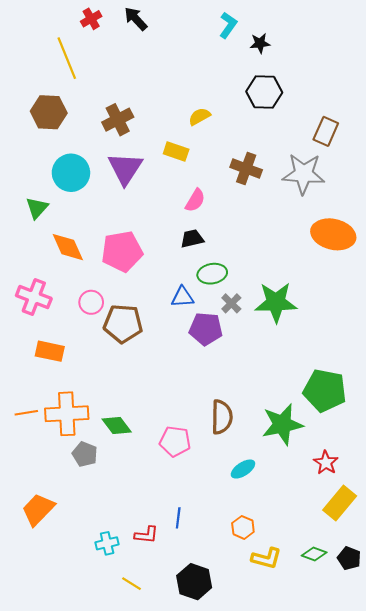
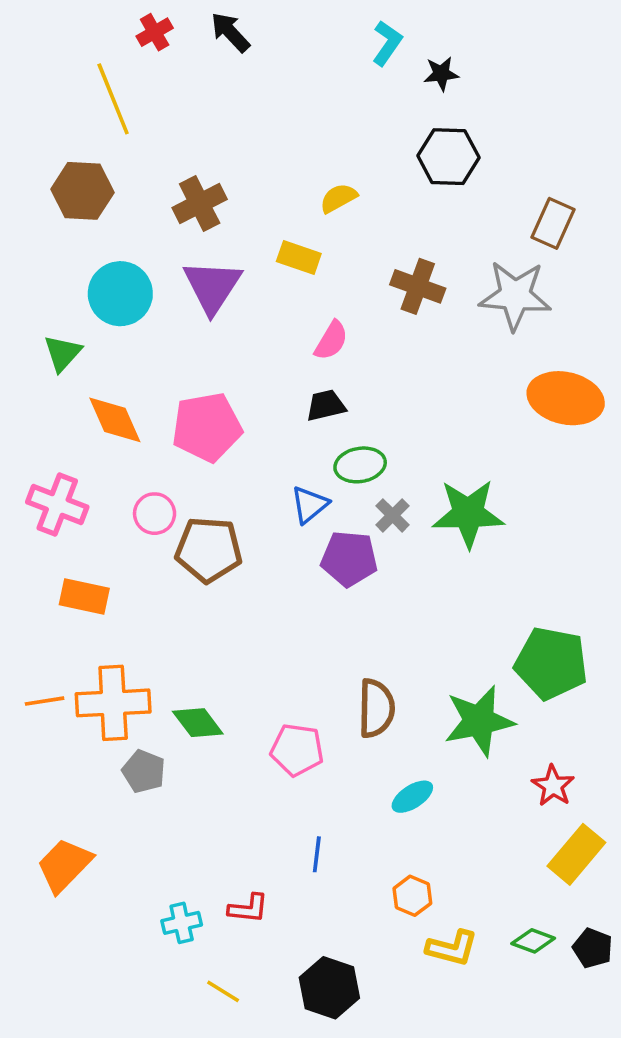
blue triangle: (182, 297) -> (310, 505), turned -35
blue line: (178, 518) -> (317, 854), moved

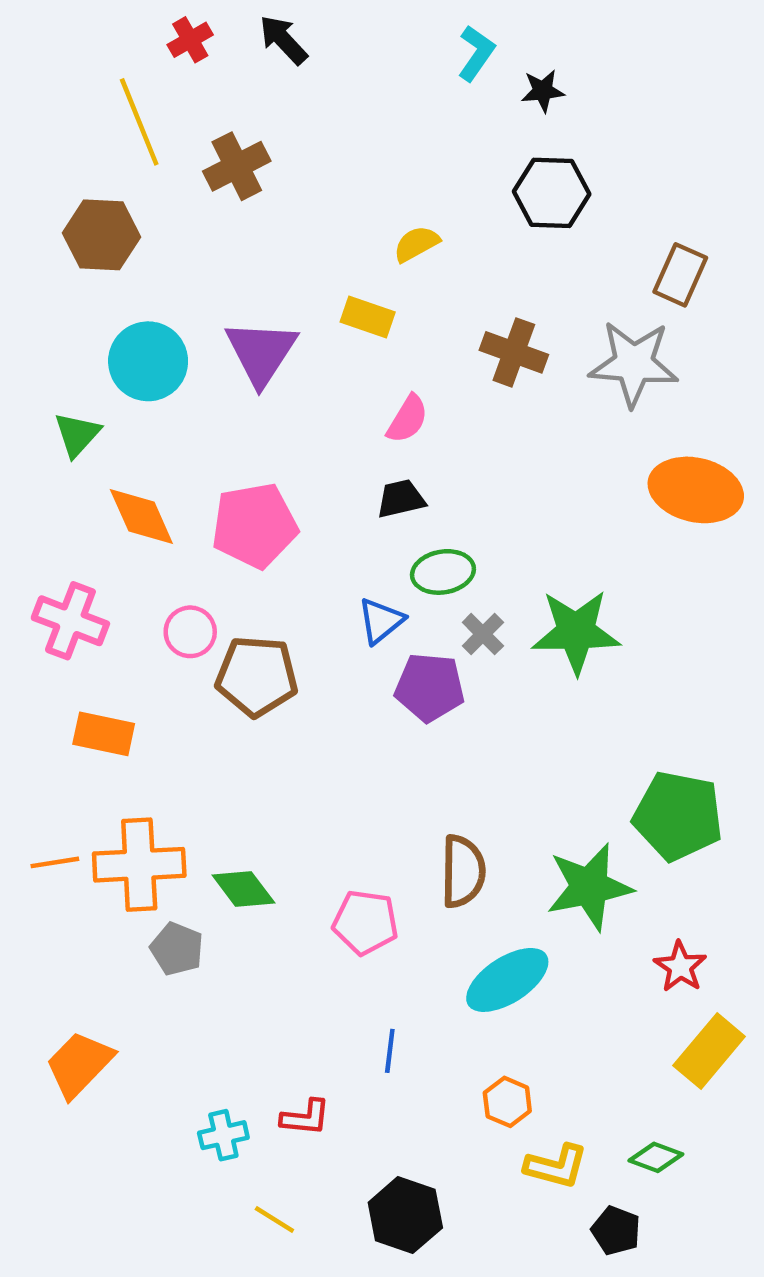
brown cross: (200, 203) -> (237, 166), moved
cyan ellipse: (412, 797) -> (507, 980), size x1.6
black pentagon: (593, 948) -> (616, 1231), moved

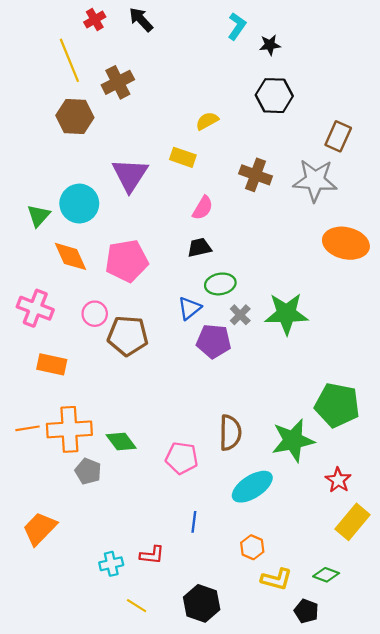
brown hexagon: (101, 235) -> (75, 116), moved
cyan circle: (148, 361) -> (79, 204), moved

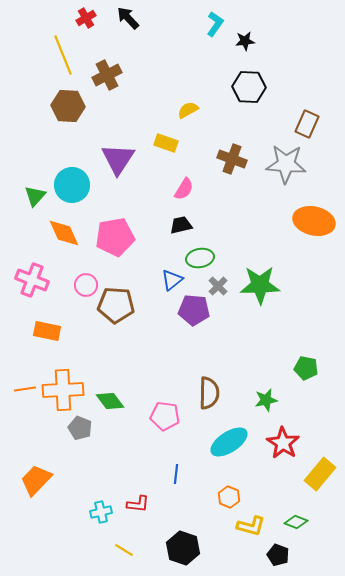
green pentagon: (337, 405) -> (306, 368), size x0.6
green star: (293, 440) -> (266, 400), size x0.6
red star: (338, 480) -> (283, 443), moved, size x1.4

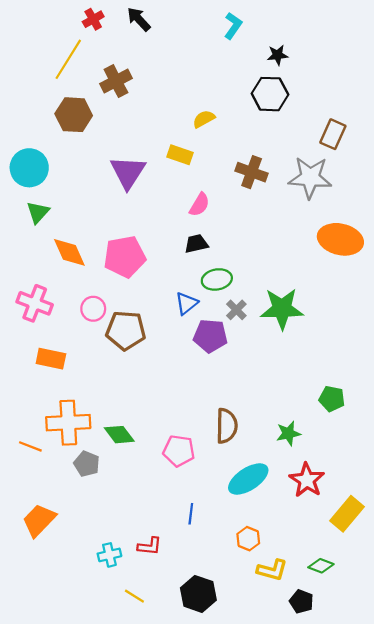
black star: (245, 41) -> (278, 55), moved
yellow line: (63, 55) -> (68, 59), turned 54
cyan circle: (72, 185) -> (29, 168), moved
orange line: (25, 389) -> (30, 446), moved, turned 30

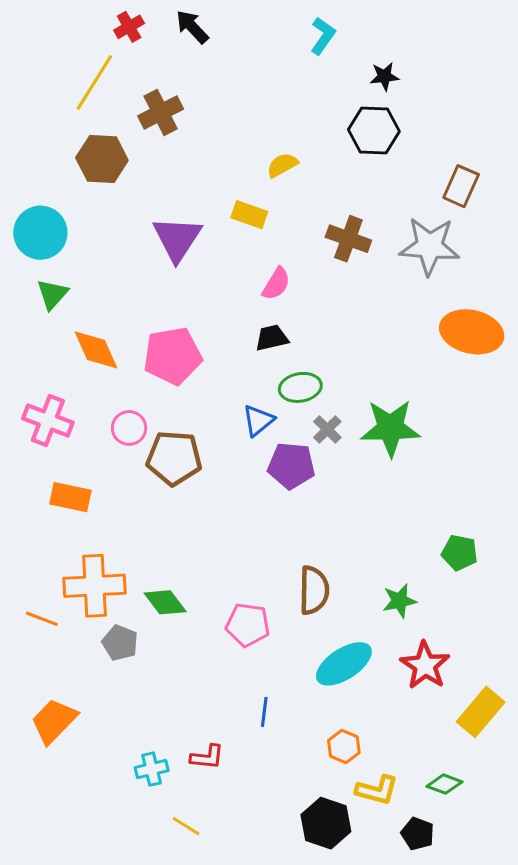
black hexagon: (198, 594) -> (326, 823), moved

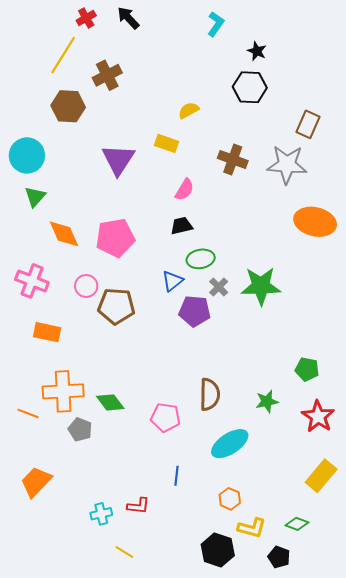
black star: (384, 76) -> (257, 51), turned 30
red star: (425, 665) -> (318, 416), moved

